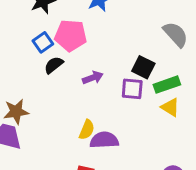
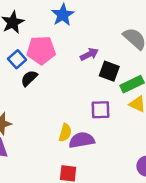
purple arrow: (93, 78) -> (89, 54), moved
purple square: (132, 89) -> (100, 110), moved

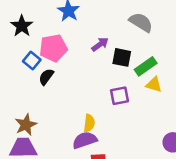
purple semicircle: (82, 140) -> (85, 140), moved

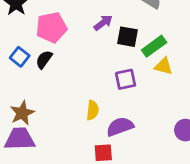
blue square: (32, 60) -> (20, 57), moved
purple semicircle: (85, 140) -> (120, 127), moved

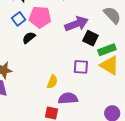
purple arrow: (103, 23) -> (77, 24), size x1.6
blue square: (20, 57) -> (19, 19), moved
yellow triangle: (164, 66) -> (110, 65), size x1.5

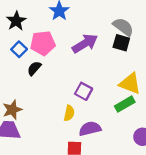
black square: (90, 38) -> (121, 43), moved
green rectangle: (107, 50) -> (125, 104), moved
purple square: (81, 67) -> (84, 91), moved, turned 35

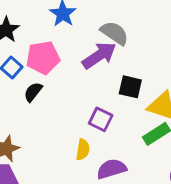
gray semicircle: (123, 27) -> (114, 33), moved
black square: (121, 43) -> (130, 87), moved

